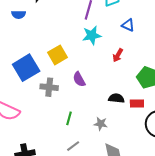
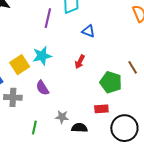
cyan star: (92, 35) -> (42, 56), moved
black semicircle: (116, 98) -> (79, 128), moved
gray star: (101, 124) -> (62, 117), moved

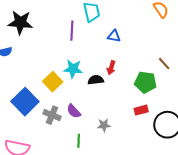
cyan star: (42, 56) -> (73, 69), turned 30
purple semicircle: (42, 88) -> (74, 111), moved
gray cross: (13, 97) -> (52, 115), turned 30
black semicircle: (79, 128) -> (96, 80), moved

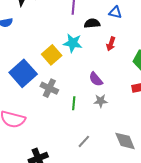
black semicircle: (96, 80) -> (92, 23), moved
purple semicircle: (74, 111) -> (96, 79), moved
green line: (79, 141) -> (74, 103), moved

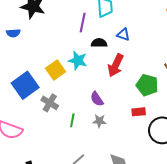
red arrow: (111, 44) -> (116, 65), size x1.6

